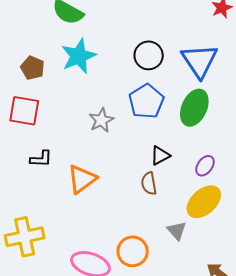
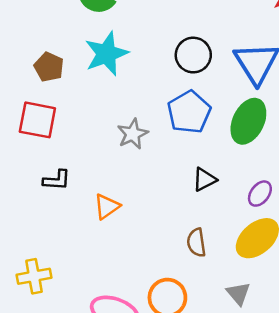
orange triangle: (82, 179) -> (107, 206), size x0.7
brown semicircle: (149, 183) -> (196, 243), moved
gray triangle: (177, 231) -> (238, 293), moved
yellow cross: (25, 237) -> (34, 276), size x0.7

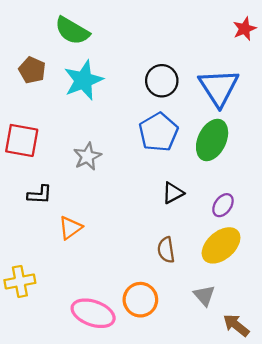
brown pentagon: (49, 67) -> (32, 70), moved
gray star: (133, 134) -> (87, 156), moved
orange triangle: (107, 206) -> (70, 228), moved

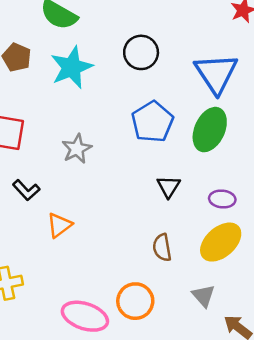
black circle: (162, 81) -> (141, 52), moved
black triangle: (173, 193) -> (169, 187), turned -30
black L-shape: (40, 195) -> (26, 190), turned 45
purple ellipse: (223, 205) -> (222, 199), turned 60

